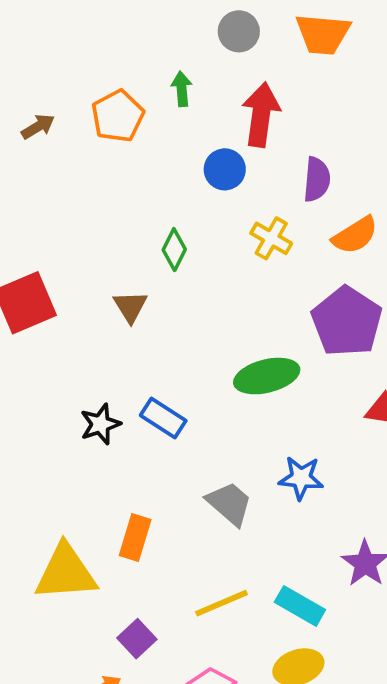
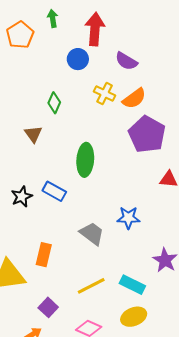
purple semicircle: (317, 179) -> (126, 61), turned 120
orange semicircle: (355, 235) -> (134, 98), moved
green ellipse: (267, 376) -> (85, 160), moved, turned -68

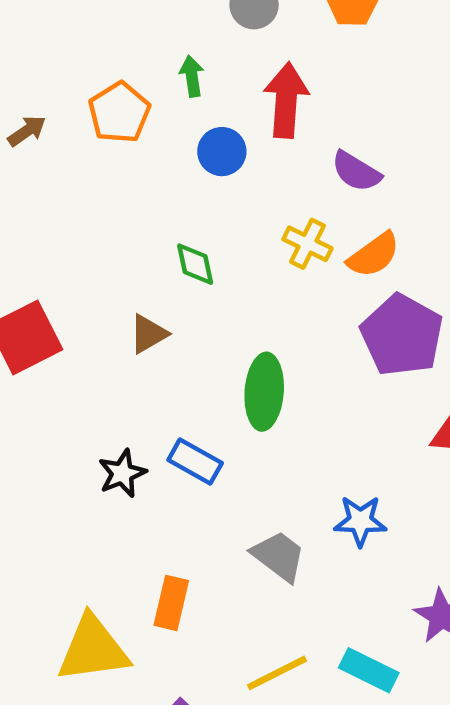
blue circle: (78, 59) -> (222, 152), moved
green diamond: (54, 103) -> (195, 264), turned -35
brown triangle: (33, 134) -> (148, 334), turned 36

